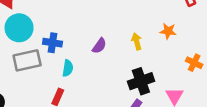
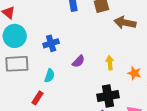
orange star: (168, 31) -> (134, 73), moved
blue cross: (52, 43) -> (51, 43), moved, turned -35

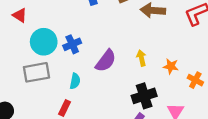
cyan circle: (15, 36) -> (44, 42), moved
purple semicircle: (78, 61) -> (106, 61), size x1.5

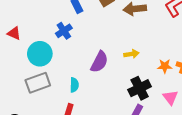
blue cross: (72, 44) -> (64, 31), moved
yellow arrow: (141, 58) -> (131, 54), turned 104
orange star: (171, 66) -> (165, 66), moved

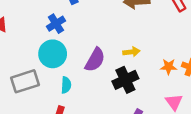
cyan circle: (40, 54) -> (53, 54), moved
black cross: (140, 88) -> (125, 80), moved

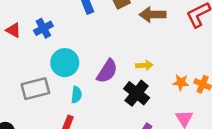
blue cross: (56, 24) -> (43, 28), moved
black cross: (125, 80) -> (137, 93), turned -30

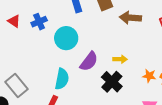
cyan circle: (65, 63) -> (66, 38), moved
gray rectangle: (35, 89) -> (16, 85), moved, turned 60
cyan semicircle: (76, 95) -> (62, 79), size x1.5

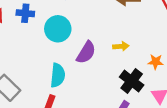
blue cross: (39, 22) -> (25, 13), turned 35
black cross: (112, 82) -> (132, 81), moved

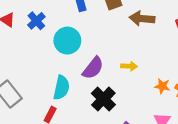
blue cross: (25, 13) -> (36, 21), turned 36
black cross: (132, 81) -> (103, 99), moved

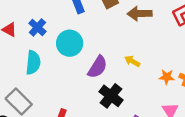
yellow arrow: (129, 66) -> (132, 61), turned -147
cyan semicircle: (61, 88) -> (33, 63), moved

